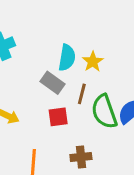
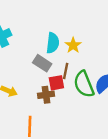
red square: (58, 117) -> (56, 83), moved
brown cross: (81, 157) -> (46, 95), moved

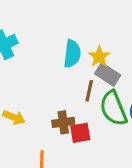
gray rectangle: (42, 63) -> (108, 74), moved
red square: (56, 83) -> (80, 133), moved

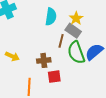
yellow star: (99, 57) -> (76, 18), moved
red square: (80, 133) -> (54, 77), moved

